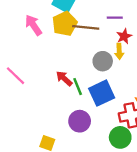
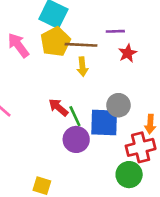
yellow arrow: (119, 51) -> (82, 67), moved
gray circle: (103, 61) -> (118, 105), moved
blue square: (102, 93) -> (104, 122), turned 30
purple circle: (80, 121) -> (76, 139), moved

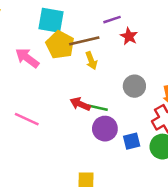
green line: (75, 116) -> (98, 108), turned -36
blue square: (104, 122) -> (132, 141), moved, size x0.6

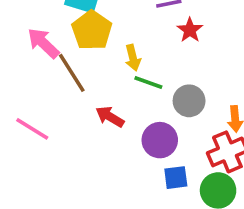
brown line: (84, 41) -> (72, 73), moved, turned 64
green line: (98, 108) -> (148, 82), moved
purple circle: (105, 129) -> (160, 140), moved

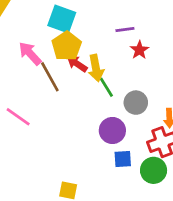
yellow arrow: (133, 58) -> (96, 68), size x1.4
green line: (148, 82) -> (106, 87), turned 35
red arrow: (110, 117) -> (77, 64), moved

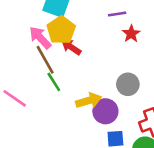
pink arrow: (30, 53) -> (40, 38), moved
yellow arrow: (96, 68) -> (89, 101), moved, turned -95
green line: (106, 87) -> (54, 82), moved

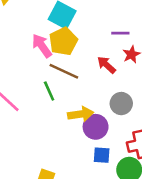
red arrow: (71, 47) -> (106, 65), moved
brown line: (45, 60) -> (64, 71), moved, turned -44

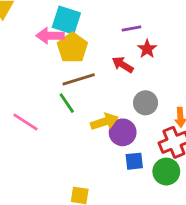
pink arrow: (42, 46) -> (50, 36), moved, turned -45
brown line: (64, 71) -> (79, 79), turned -32

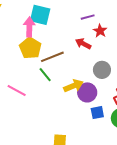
pink arrow: (50, 36) -> (29, 27), turned 96
yellow pentagon: (72, 48) -> (30, 48), moved

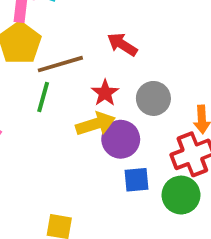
red star: (100, 31) -> (105, 93), moved
green line: (45, 75) -> (43, 97), turned 49

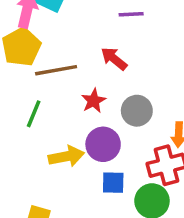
green line: (43, 97) -> (34, 114), moved
yellow arrow: (96, 124) -> (66, 156), moved

